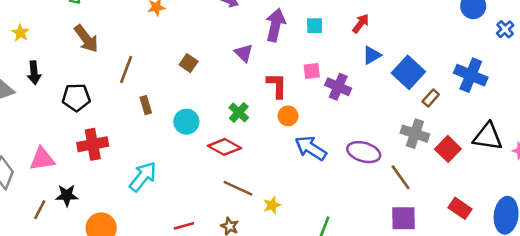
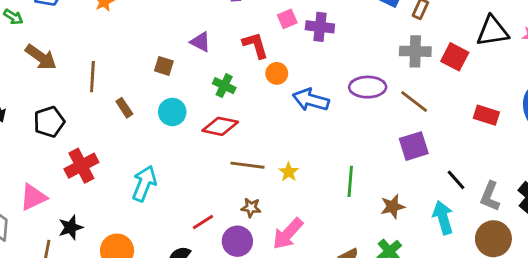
purple triangle: (244, 53) -> (200, 42), moved
brown square: (189, 63) -> (164, 66), moved
purple square: (404, 218) -> (414, 146), moved

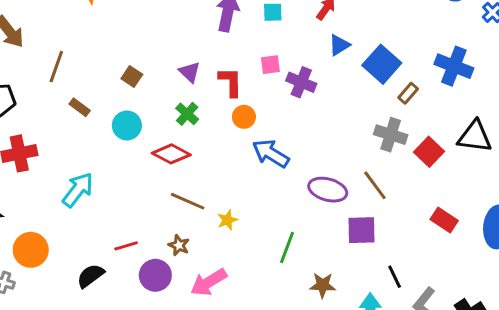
purple triangle: (200, 42) -> (190, 72), moved
purple ellipse: (368, 87) -> (328, 190), moved
brown rectangle: (124, 108) -> (80, 107), turned -36

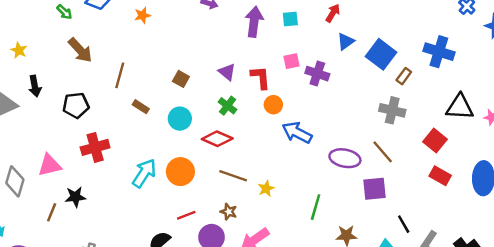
red square: (429, 152) -> (435, 141), moved
orange circle: (31, 250) -> (180, 172), moved

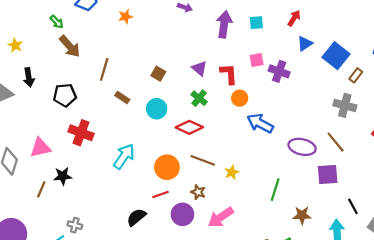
green arrow: (64, 12) -> (57, 22), moved
red cross: (95, 147) -> (81, 133), turned 35
orange circle: (180, 172) -> (167, 167), moved

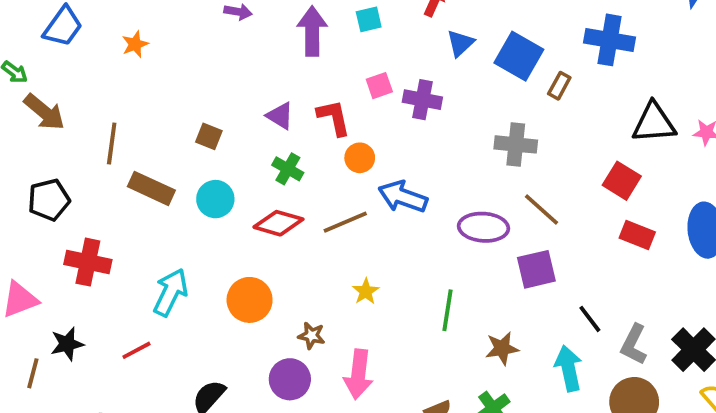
brown rectangle: (122, 97) -> (151, 188), size x1.6
gray cross: (345, 105) -> (516, 144), moved
brown line: (203, 160) -> (345, 222), moved, turned -35
red line: (161, 194) -> (136, 350), moved
pink arrow: (221, 217) -> (358, 374), turned -40

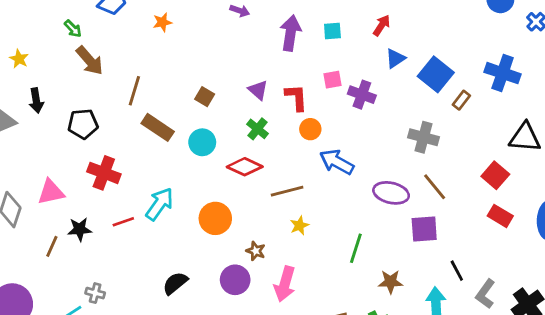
brown line: (345, 222) -> (287, 191), moved
red line: (136, 350) -> (123, 222), moved

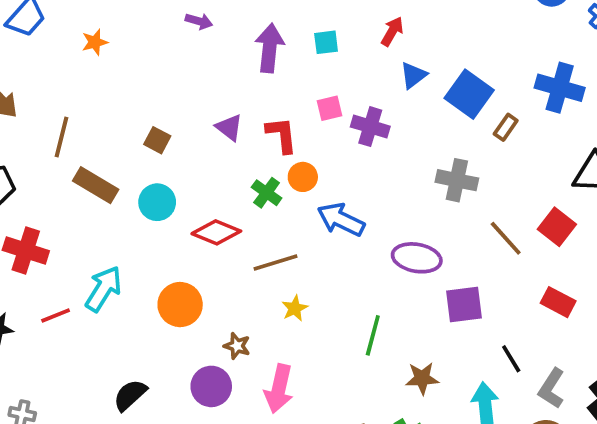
green cross: (258, 129) -> (267, 193), moved
brown line: (435, 187) -> (506, 238), moved
red rectangle: (500, 216) -> (558, 302), moved

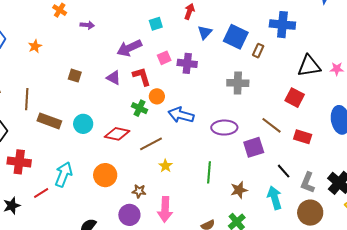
purple arrow: (269, 48) -> (129, 48), moved, turned -110
brown square: (157, 140) -> (75, 76), moved
brown line: (506, 238) -> (272, 125), moved

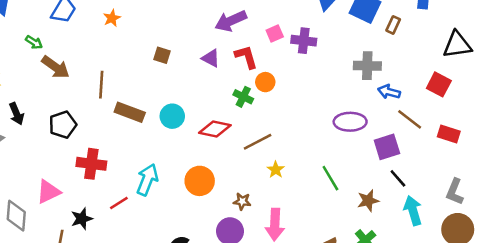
blue arrow: (181, 115) -> (389, 92), moved, size x0.7
black line: (284, 171) -> (398, 178), moved
green line: (209, 172) -> (330, 178), turned -35

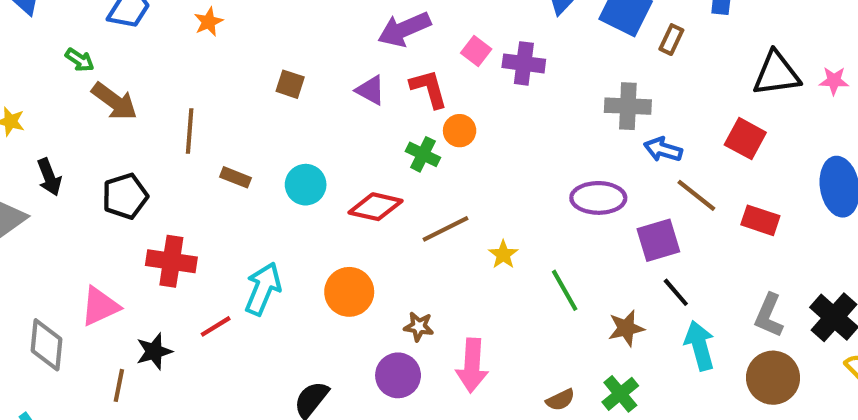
pink square: (275, 34) -> (476, 51), turned -30
brown rectangle: (130, 112) -> (236, 177), size x0.6
yellow star: (276, 170) -> (503, 255), moved

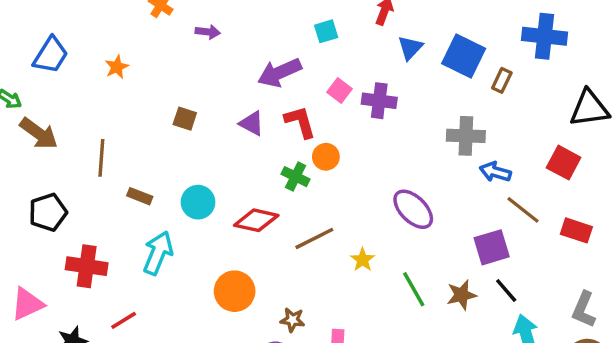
purple ellipse: (598, 198) -> (413, 209), moved, turned 45
cyan arrow: (263, 289) -> (158, 253), moved
brown star: (626, 328) -> (462, 295), moved

